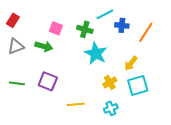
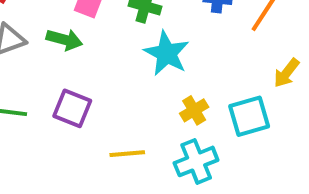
yellow arrow: (131, 63) -> (286, 73), moved
cyan cross: (111, 108) -> (196, 161), size x1.5

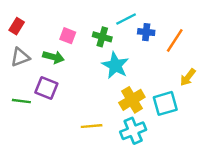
purple square: (72, 108) -> (46, 88), moved
yellow cross: (194, 110) -> (132, 100), size x1.5

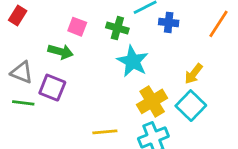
orange line: (175, 40) -> (218, 24), moved
gray triangle: (20, 57) -> (22, 72), moved, turned 42
yellow arrow: (188, 77) -> (194, 74), moved
cyan square: (165, 103) -> (191, 106), turned -30

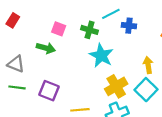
yellow arrow: (194, 74) -> (148, 65), turned 133
purple square: (52, 88) -> (49, 91), moved

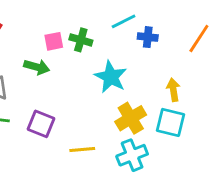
pink square: (59, 29) -> (54, 41), turned -32
green cross: (90, 30) -> (81, 40), moved
cyan square: (146, 90) -> (171, 122), turned -30

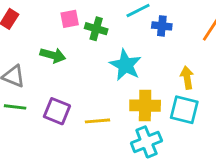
pink square: (54, 41) -> (70, 19), moved
yellow cross: (131, 118) -> (145, 106), turned 32
yellow line: (82, 149) -> (98, 121), moved

